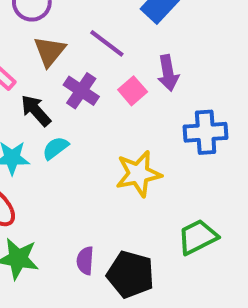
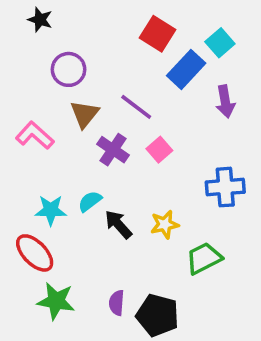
purple arrow: (168, 73) -> (225, 102), moved
black arrow: (36, 111) -> (118, 224), moved
yellow star: (138, 174) -> (165, 224), size x0.7
green trapezoid: (198, 237) -> (204, 258), moved

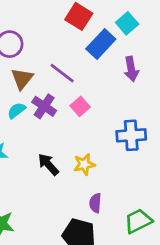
cyan semicircle: (90, 201) -> (17, 110), moved
green trapezoid: (204, 258) -> (138, 221), moved
purple semicircle: (117, 303) -> (95, 203), moved

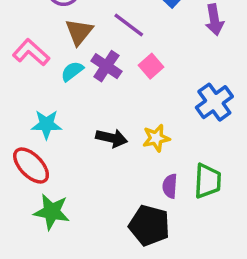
blue cross: (131, 135) -> (214, 102), turned -32
black arrow: (48, 164) -> (112, 138), turned 145
green trapezoid: (138, 221) -> (208, 181), moved, turned 120

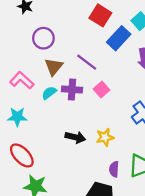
purple cross: (106, 66) -> (72, 89), turned -30
cyan star: (46, 124) -> (17, 117), moved

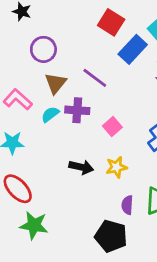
pink square: (102, 89) -> (112, 127), moved

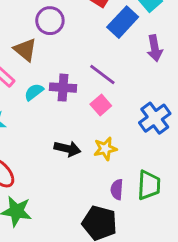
purple circle: (43, 49) -> (50, 21), moved
purple line: (95, 78) -> (102, 74), moved
brown triangle: (56, 83) -> (25, 50), moved, turned -30

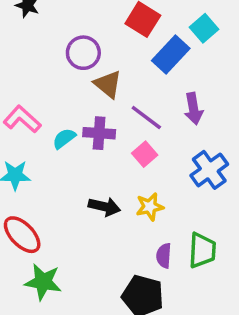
purple arrow: (155, 48) -> (194, 109), moved
brown triangle: (25, 50) -> (108, 84), moved

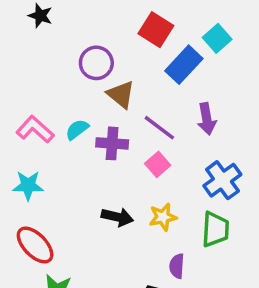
cyan semicircle: (64, 138) -> (77, 129), moved
green trapezoid: (202, 250) -> (215, 229), moved

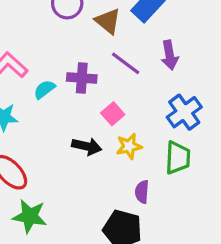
brown triangle: (121, 94) -> (108, 21), moved
cyan semicircle: (77, 129) -> (44, 89), moved
pink square: (158, 164) -> (113, 114), moved

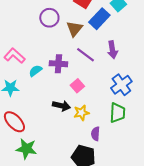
brown triangle: (108, 21) -> (74, 29), turned 30
yellow star: (129, 146) -> (81, 113), moved

